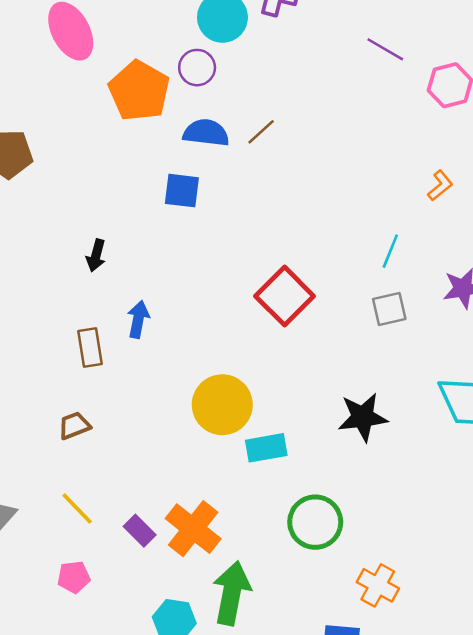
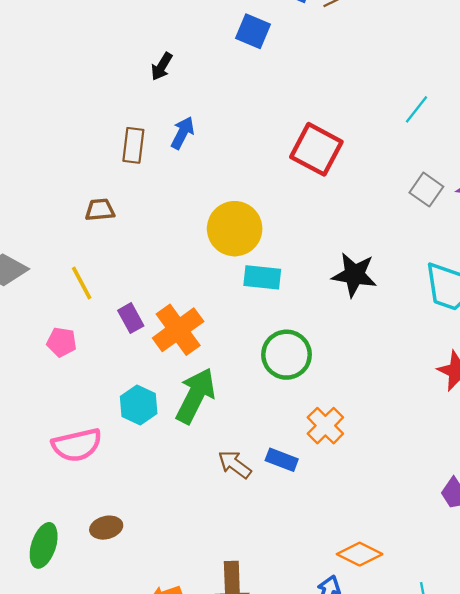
cyan line: (390, 251) -> (416, 109), moved
red square: (285, 296) -> (316, 149), turned -33
gray square: (389, 309) -> (426, 190), moved, turned 32

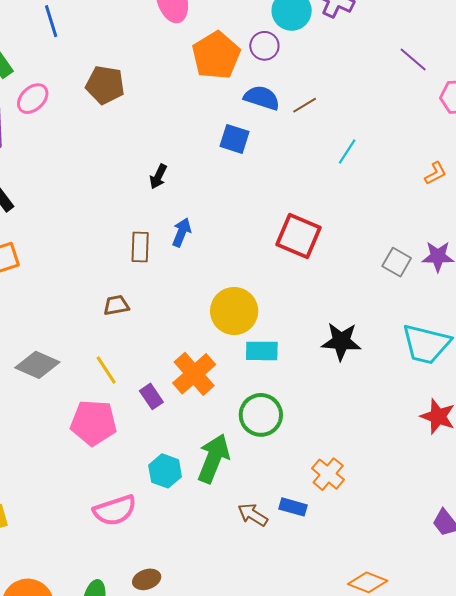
cyan line: (416, 109) -> (347, 151), moved
orange cross: (178, 330) -> (194, 374), moved
pink pentagon: (62, 342) -> (94, 423), size x1.8
green circle: (286, 355) -> (261, 415), moved

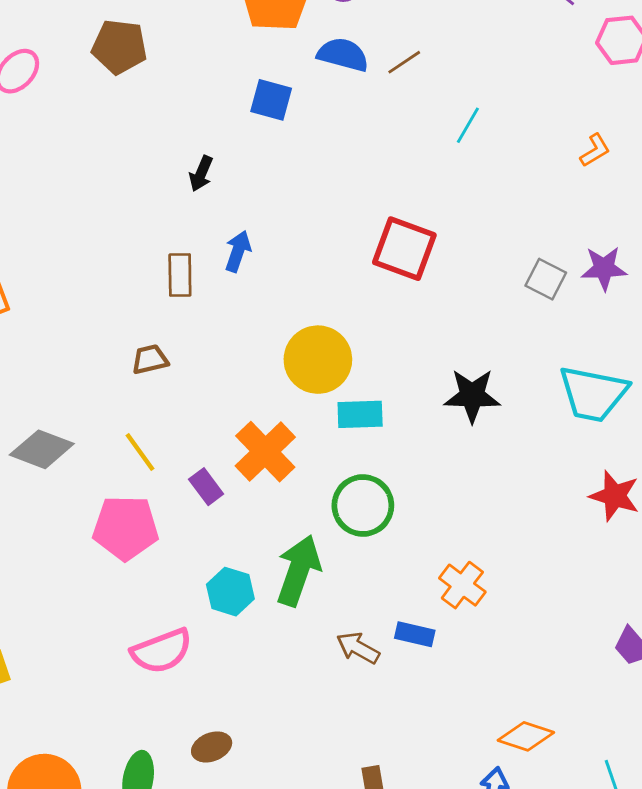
blue square: (235, 139) -> (271, 100), moved

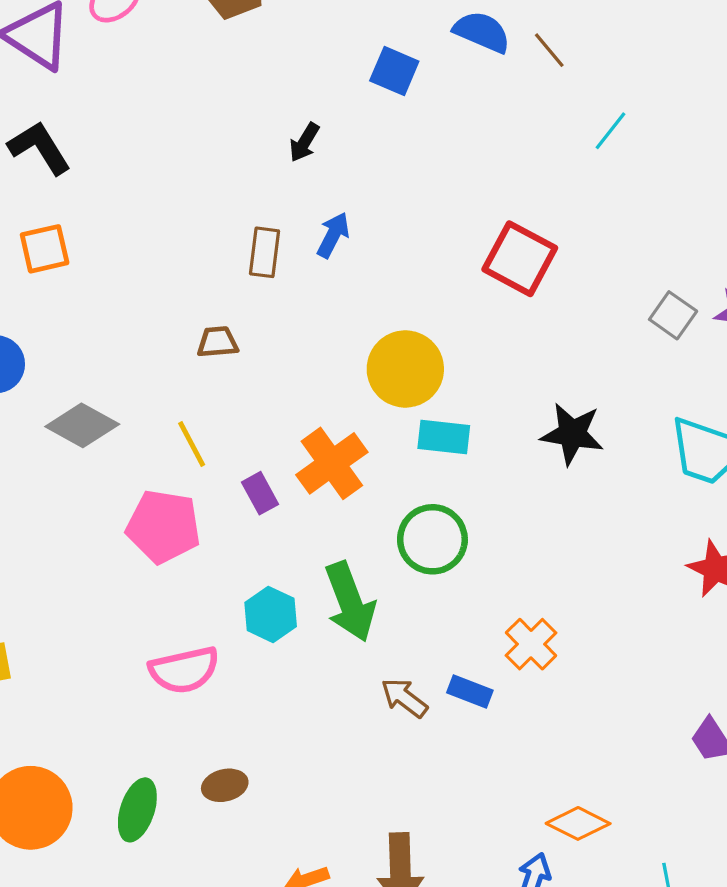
brown line: (404, 62) -> (549, 50), turned 76
green arrow: (298, 571) -> (350, 602), turned 132

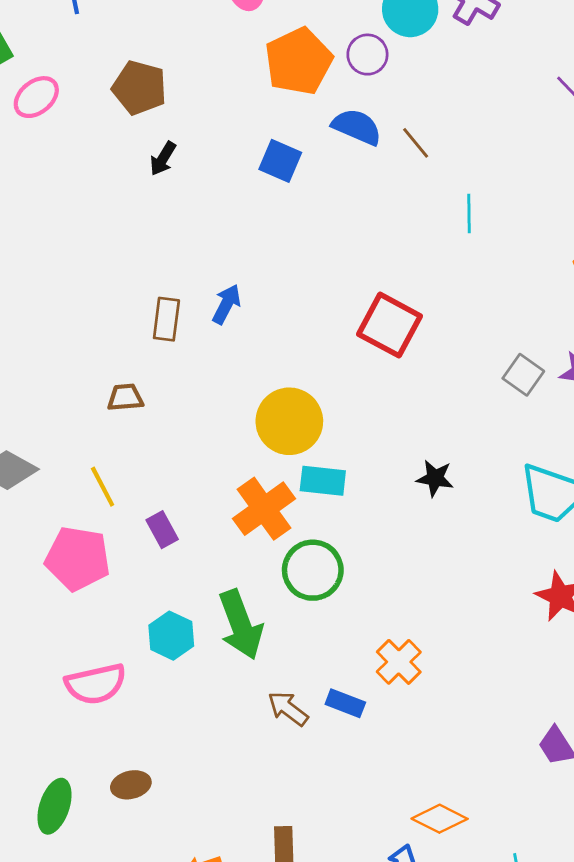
cyan line: (610, 131) -> (469, 213), turned -39
black arrow: (304, 142) -> (163, 159), moved
black star: (572, 434) -> (435, 478), size x0.7
orange cross: (332, 463) -> (264, 509), moved

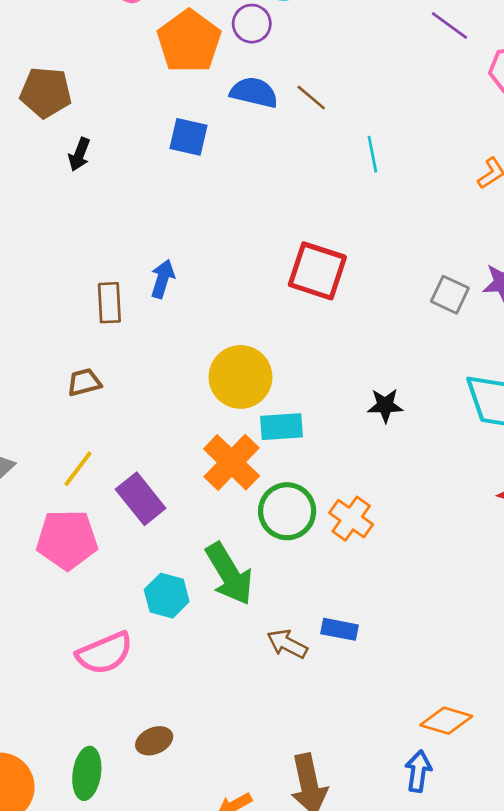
yellow line: (103, 487) -> (78, 469), turned 75
purple rectangle: (162, 530) -> (141, 499), size x1.5
orange cross: (399, 662) -> (351, 519), moved

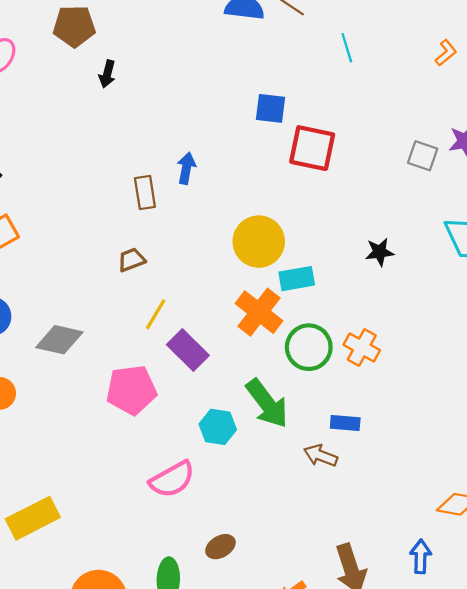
blue square: (189, 137) -> (270, 108), moved
yellow line: (78, 469) -> (156, 314), moved
blue rectangle: (339, 629) -> (345, 423), moved
blue arrow: (418, 771) -> (421, 556), moved

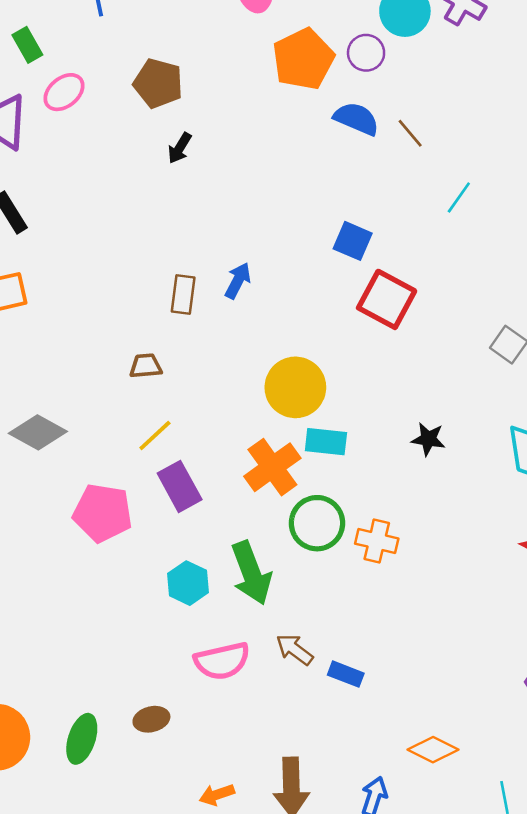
cyan line: (347, 48) -> (459, 198), turned 36
orange cross: (362, 348) -> (377, 541), turned -32
blue rectangle: (345, 423) -> (346, 674), moved
pink semicircle: (172, 479) -> (222, 661), moved

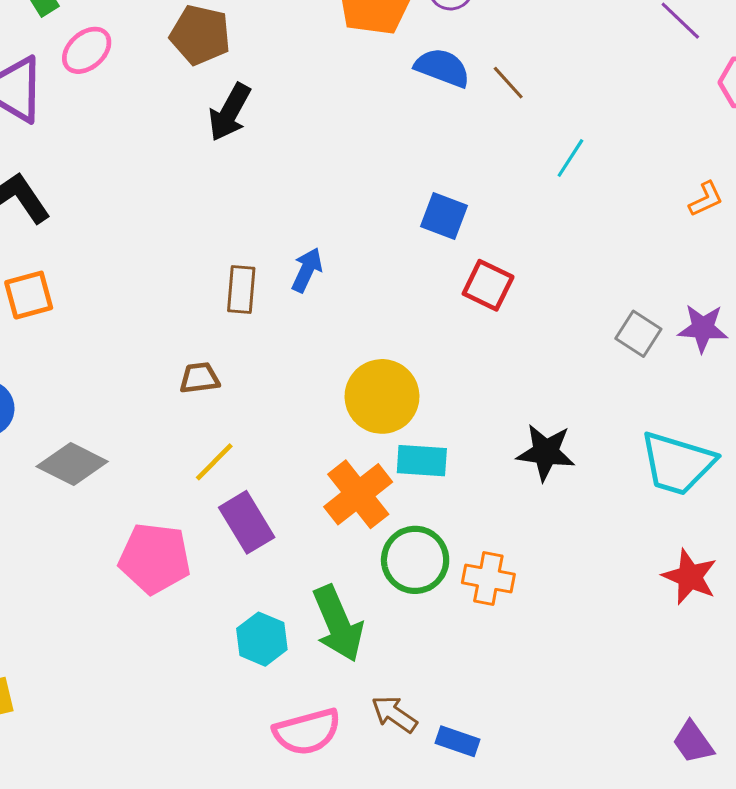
black arrow: (180, 148) -> (230, 112), size x1.5
red square: (387, 299) -> (488, 285), size x0.7
black star: (428, 439) -> (546, 452), size x1.4

